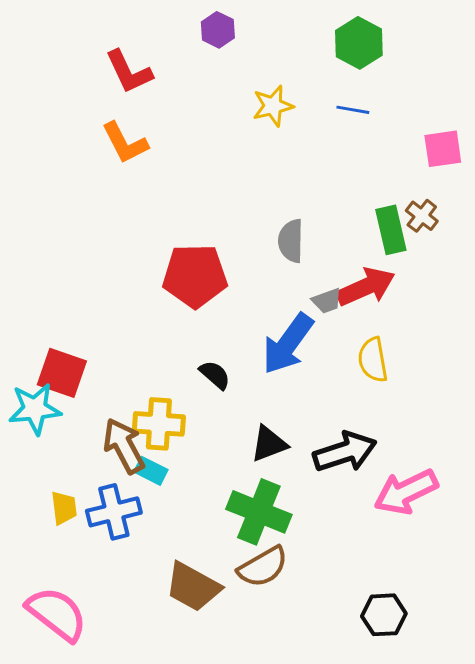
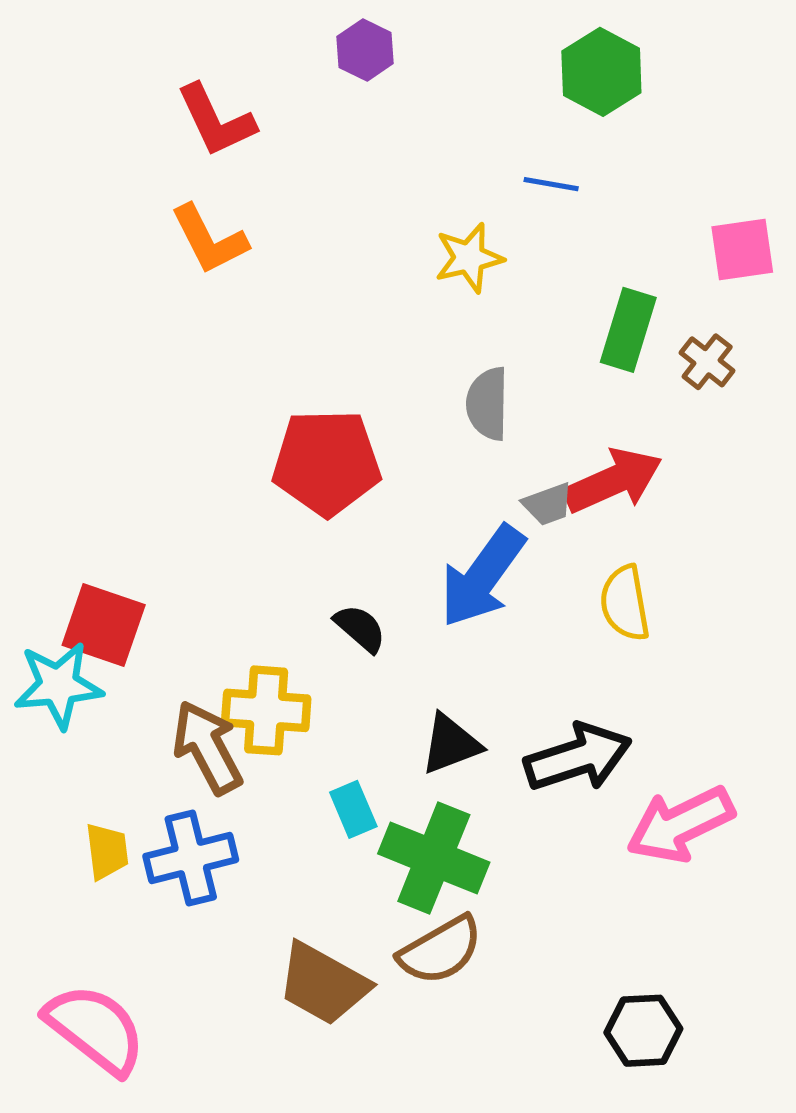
yellow star: (273, 106) -> (469, 258), moved
blue line: (353, 110) -> (551, 184), moved
green rectangle: (391, 230) -> (628, 330), moved, turned 30
cyan rectangle: (151, 471) -> (353, 809), moved, turned 40

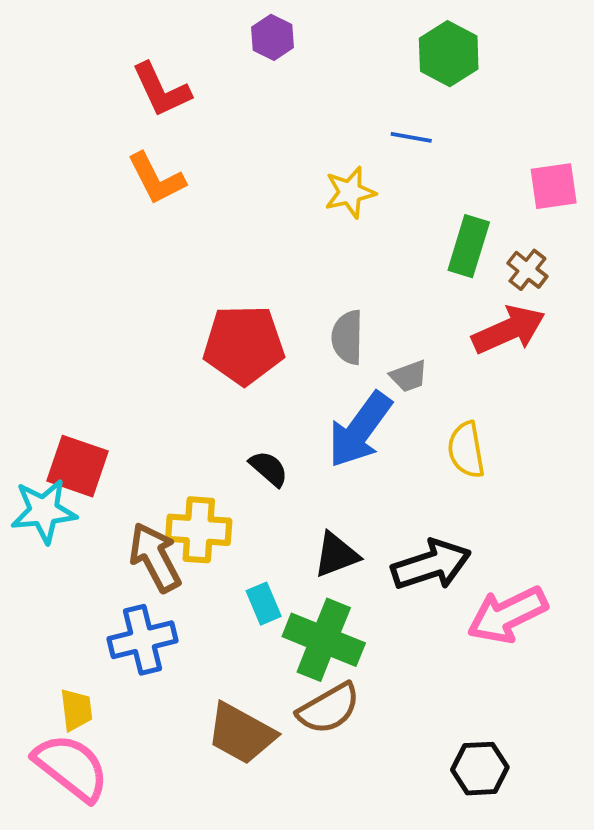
gray semicircle: (487, 404) -> (347, 337), moved
red arrow: (613, 481) -> (509, 330), moved
yellow trapezoid: (107, 851) -> (76, 710), moved

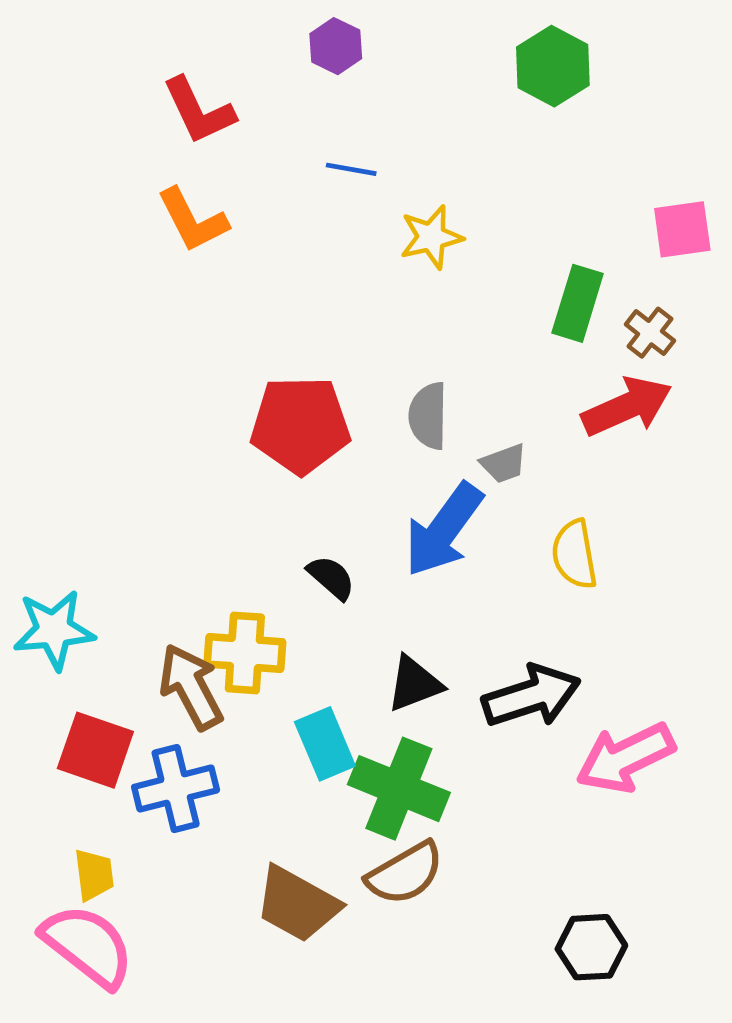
blue line: (411, 137) -> (351, 169), moved
red square: (77, 466) -> (95, 750), moved
cyan rectangle: (264, 604) -> (325, 744), size x1.4

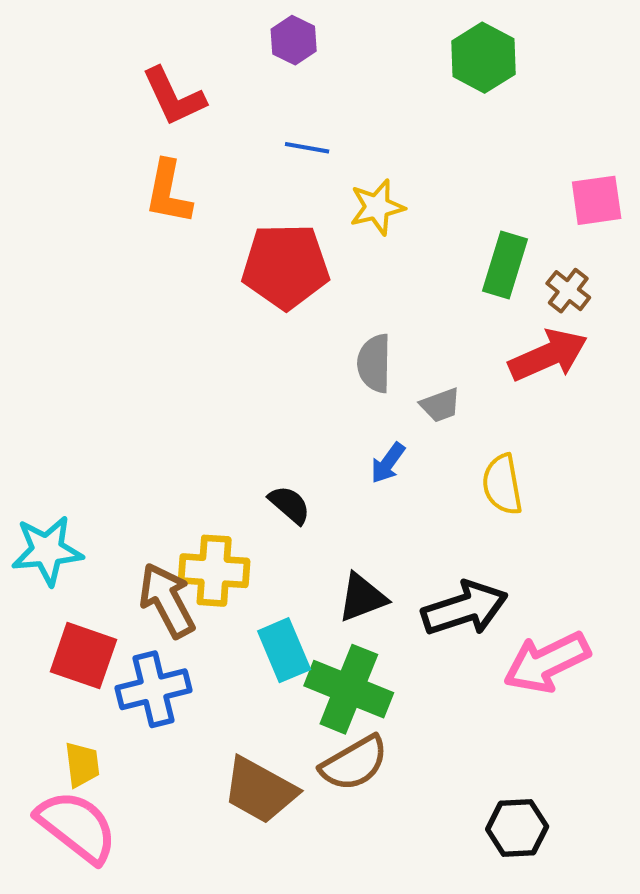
orange L-shape: (193, 220) -> (168, 192), turned 38
red pentagon: (300, 425) -> (285, 266), moved
blue arrow: (444, 530) -> (388, 463), size x0.5

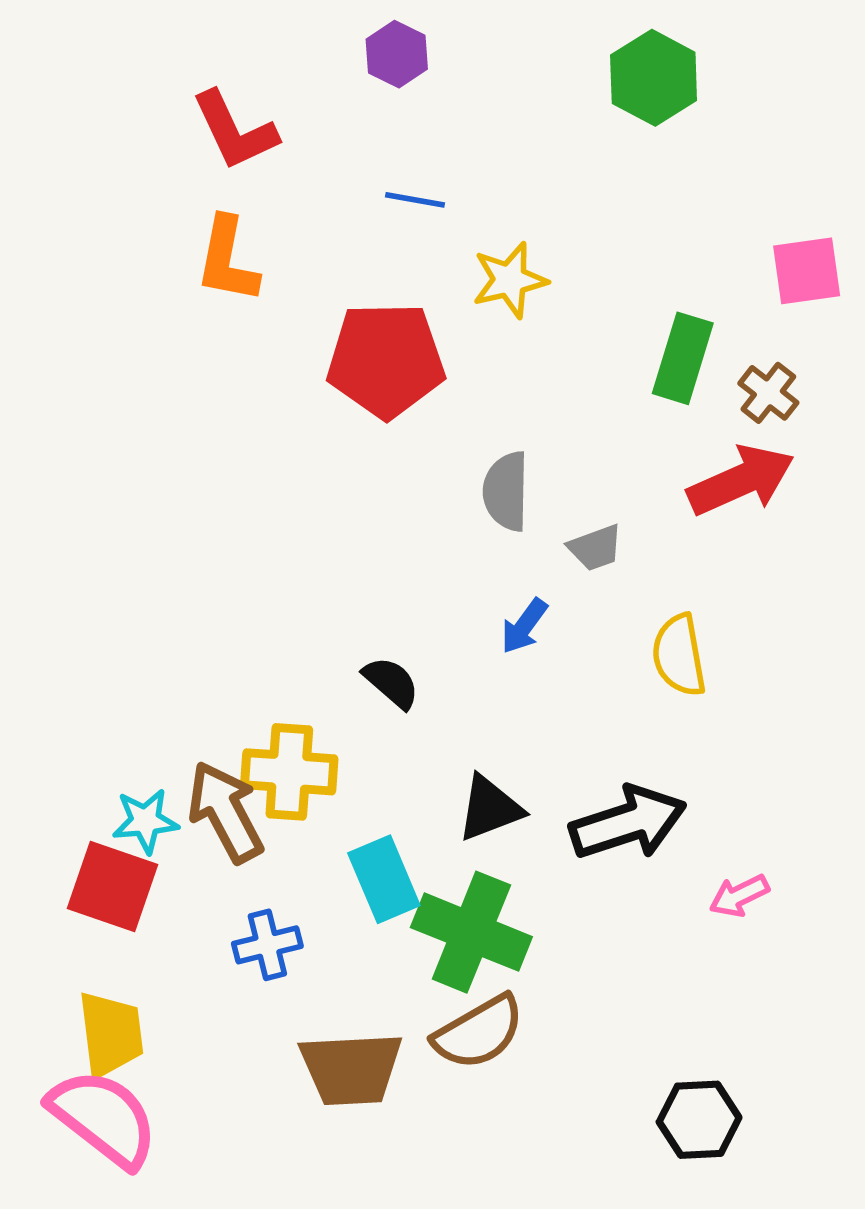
cyan star: (47, 550) -> (145, 821), moved, size x0.7
pink arrow: (547, 662) -> (739, 896), size x0.5
blue cross: (153, 689) -> (267, 945), moved, size x0.7
yellow trapezoid: (82, 765) -> (111, 1034), size x1.4
brown trapezoid: (260, 790) -> (351, 1069), turned -32

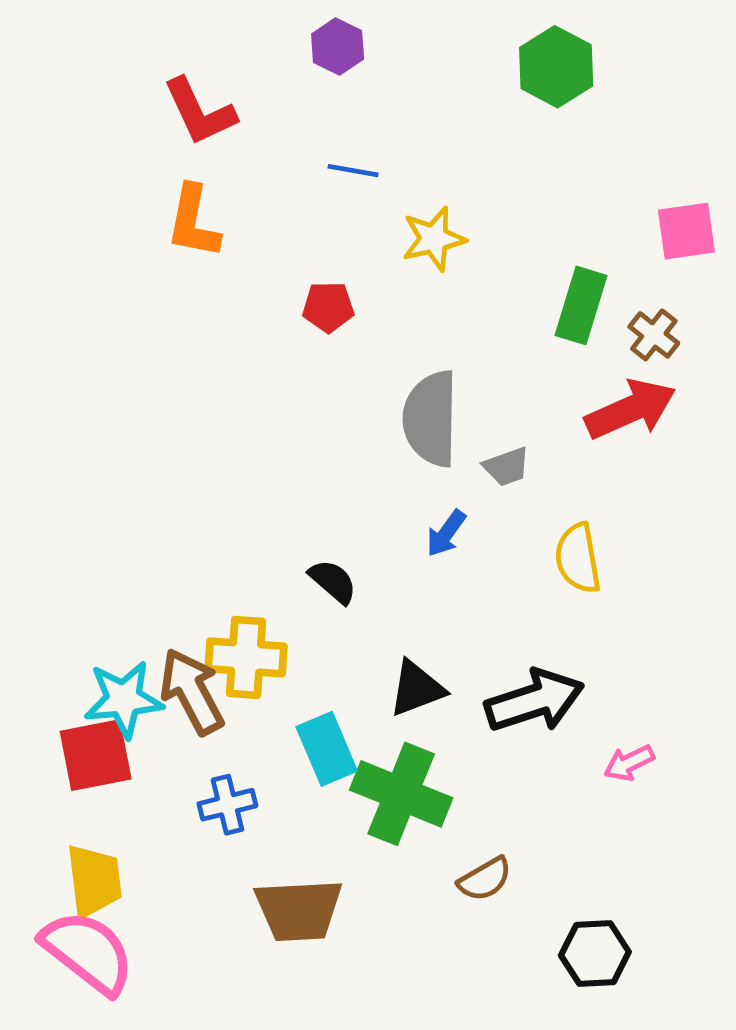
red pentagon: (386, 360) -> (328, 307), size x0.5
gray semicircle: (506, 491) -> (431, 419), size x1.4
cyan star: (145, 821) -> (124, 699), size x1.4
red square: (113, 887) -> (96, 755), turned -30
brown semicircle: (479, 1032) -> (485, 879), moved, size x0.7

